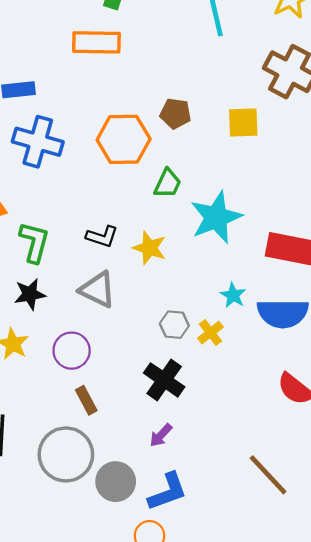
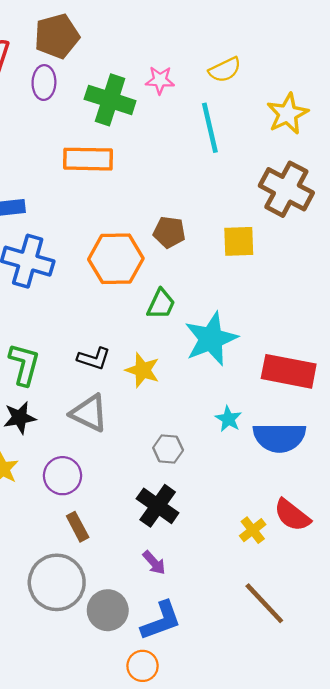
yellow cross: (210, 333) -> (253, 530), moved
purple arrow: (161, 435) -> (154, 563), turned -85

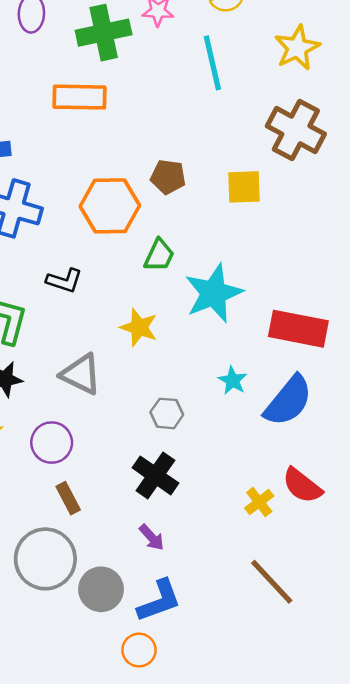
green cross: (110, 100) -> (104, 33), turned -30
black L-shape: (94, 359) -> (64, 281), moved
blue semicircle: (279, 437) -> (288, 401), turned -51

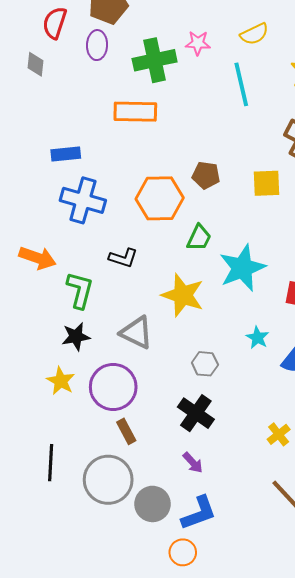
yellow star: (139, 327) -> (183, 295), size x1.4
purple circle: (52, 443) -> (113, 387), size x1.4

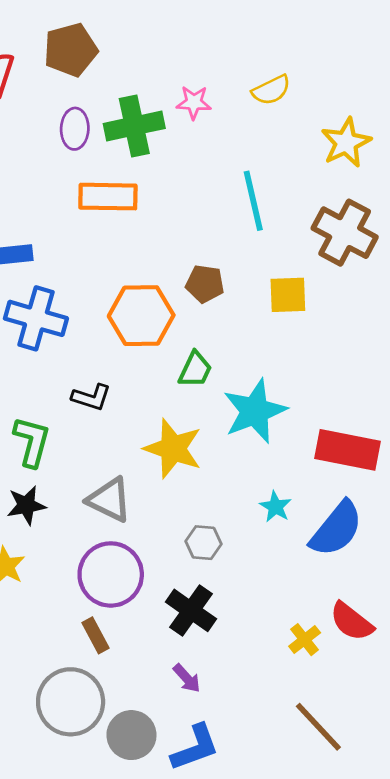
purple ellipse: (97, 45) -> (75, 129), moved
cyan line: (241, 84) -> (253, 201), moved
purple circle: (113, 387) -> (111, 574), moved

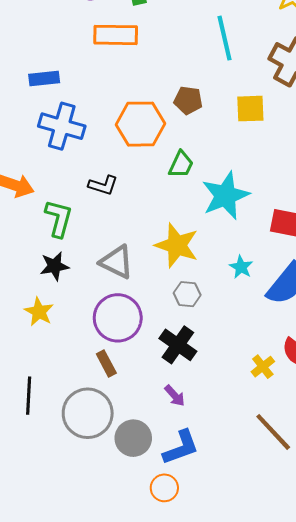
yellow star: (173, 449) -> (177, 245), moved

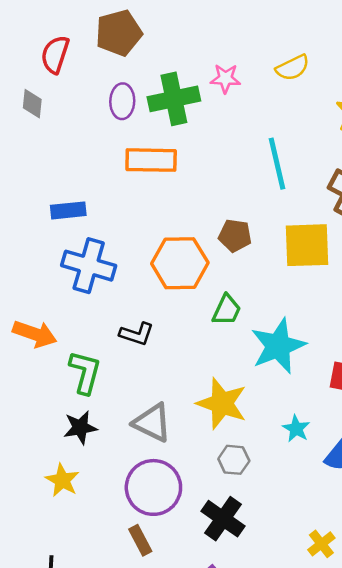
yellow square: (250, 109) -> (307, 245), size x1.4

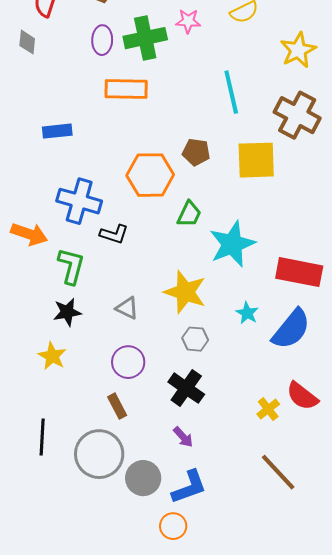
blue cross: (89, 266) -> (79, 201), moved
gray triangle: (152, 423) -> (127, 308), size x0.7
purple circle: (153, 487) -> (128, 362), size x0.7

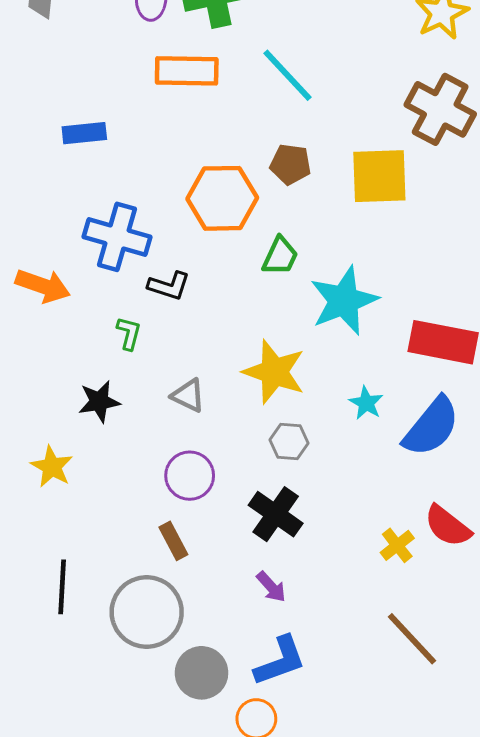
cyan line: (231, 92) -> (288, 75), moved, turned -30
green L-shape: (71, 266) -> (129, 333), moved, size x0.6
yellow star: (52, 356) -> (52, 467), moved
gray circle: (143, 478) -> (202, 673), moved

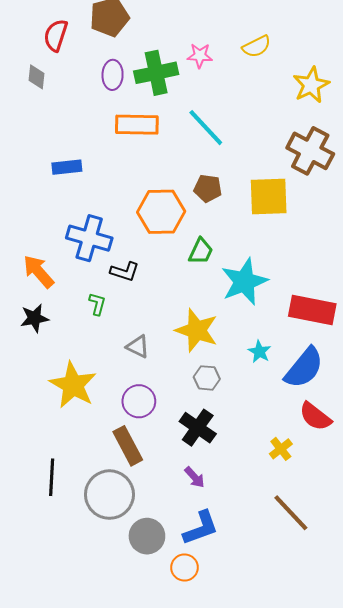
orange arrow: (43, 286) -> (39, 272), turned -150
black star: (99, 401) -> (34, 318), moved
yellow star: (52, 467) -> (73, 385), moved, size x1.6
red semicircle: (448, 526) -> (315, 416), moved
brown rectangle: (173, 541) -> (128, 446), size x1.5

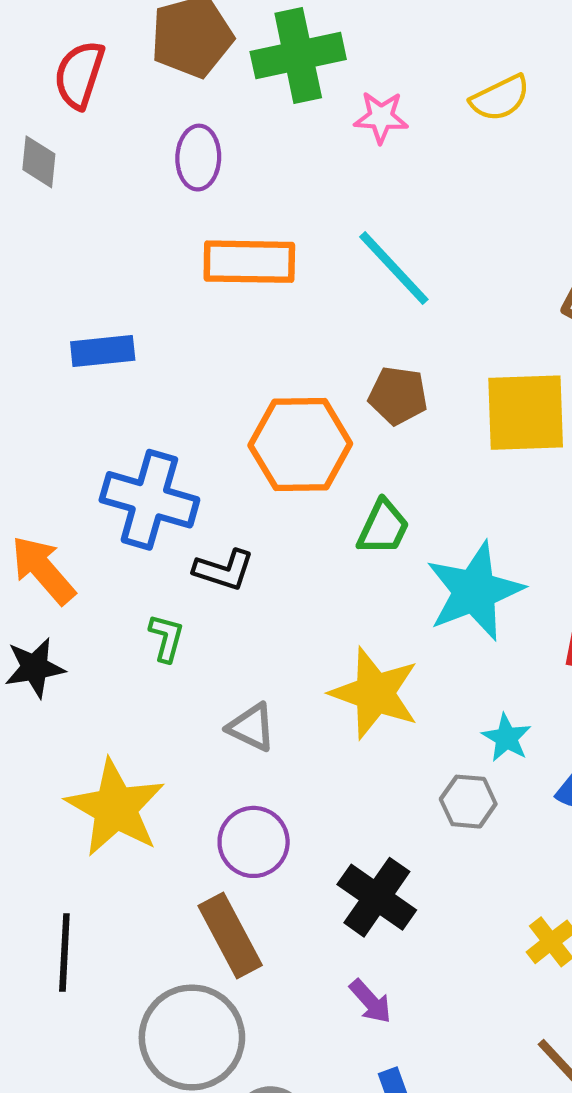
green cross: (156, 73) -> (298, 56), moved
gray hexagon: (207, 378) -> (468, 802), moved
black line: (52, 477) -> (64, 952), moved

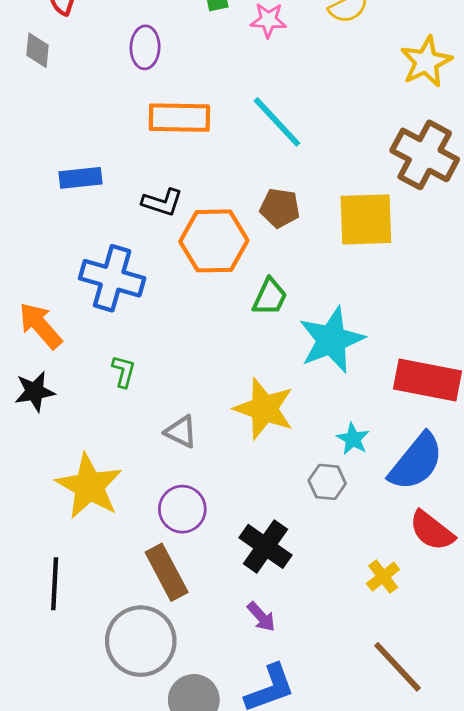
black L-shape: (224, 570) -> (162, 202), moved

